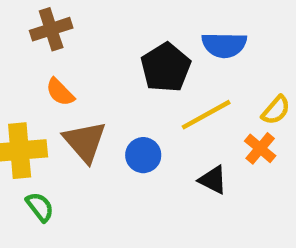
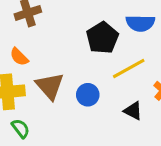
orange semicircle: (60, 92) -> (19, 57), moved

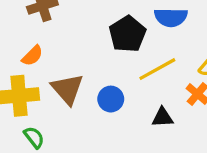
orange semicircle: (19, 57) -> (32, 56), turned -90
black triangle: (133, 111) -> (162, 117), turned -30

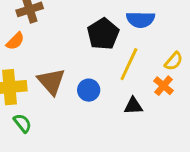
orange semicircle: (32, 56) -> (15, 41), moved
yellow line: (157, 69) -> (129, 64), turned -36

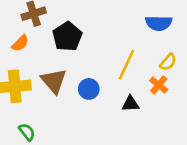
blue semicircle: (140, 19) -> (159, 23), moved
black pentagon: (103, 34) -> (67, 37), moved
green semicircle: (22, 123) -> (27, 132), moved

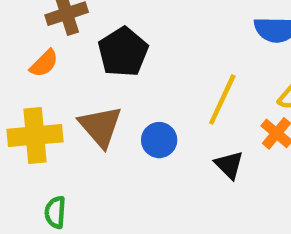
black triangle: (130, 104) -> (229, 165), turned 48
green semicircle: (27, 132) -> (55, 212), turned -138

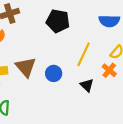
black pentagon: (123, 52) -> (58, 21), moved, turned -30

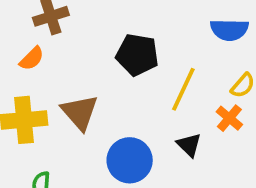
black pentagon: (58, 21) -> (137, 55), moved
blue circle: (54, 73) -> (130, 160), moved, size x1.5

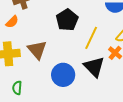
black pentagon: (137, 55) -> (67, 20), turned 30
black triangle: (189, 145) -> (94, 67), size x1.6

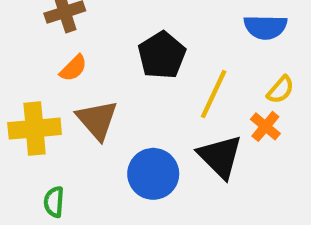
orange semicircle: (12, 22) -> (73, 68), moved

